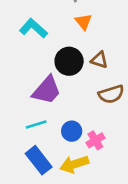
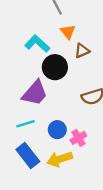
cyan L-shape: (33, 28) -> (37, 44), moved
brown triangle: (99, 60) -> (82, 51), moved, turned -42

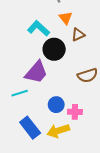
cyan line: (25, 124) -> (20, 93), moved
pink cross: (78, 138) -> (75, 112), turned 32

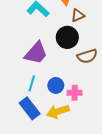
black circle: (54, 49) -> (67, 37), moved
cyan line: (20, 93) -> (32, 83), moved, turned -56

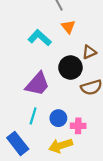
brown triangle: (78, 15) -> (89, 52), moved
blue rectangle: (30, 108) -> (18, 143), moved

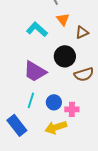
brown triangle: (89, 52) -> (82, 32), moved
purple trapezoid: (37, 84) -> (35, 71), turned 80

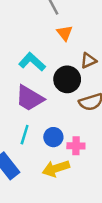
cyan L-shape: (37, 29) -> (32, 62), moved
brown triangle: (82, 32) -> (88, 61), moved

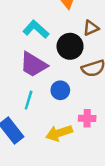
blue circle: (53, 137) -> (60, 90), moved
pink cross: (76, 146) -> (87, 118), moved

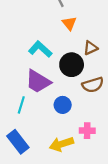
cyan line: (29, 100) -> (21, 105), moved

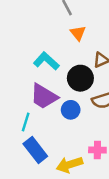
blue circle: (63, 105) -> (71, 110), moved
blue rectangle: (18, 142) -> (35, 150), moved

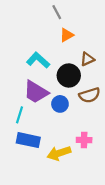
orange triangle: (78, 33) -> (67, 35), turned 40
blue rectangle: (35, 150) -> (28, 140), turned -40

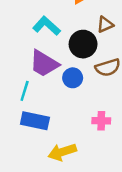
yellow arrow: (59, 153) -> (62, 152), moved

